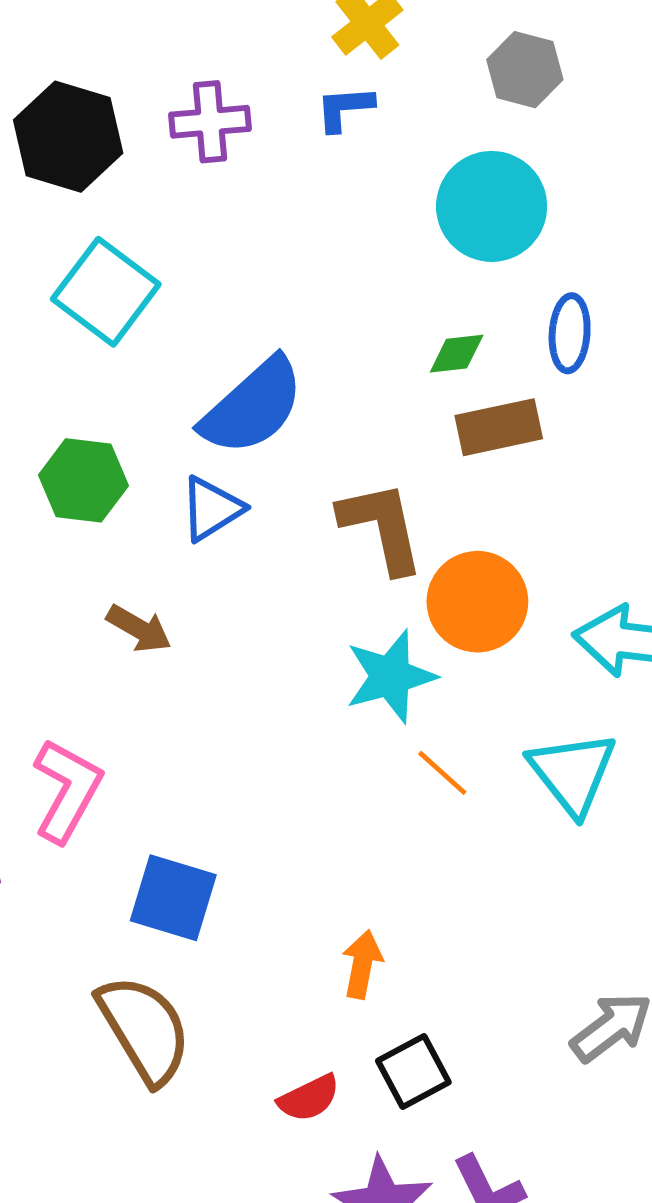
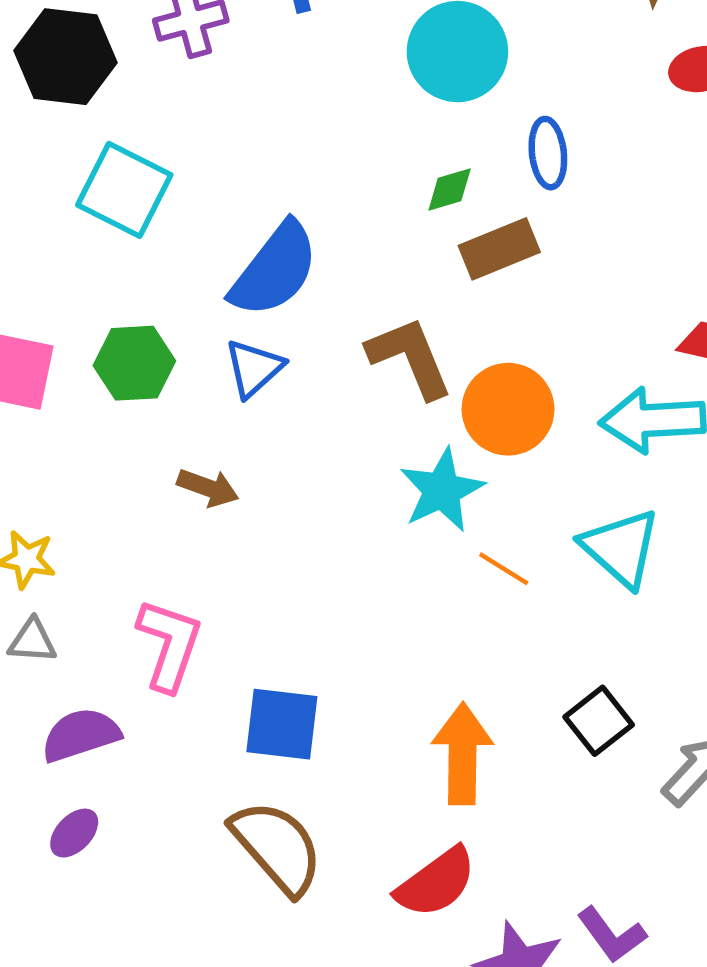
orange arrow: (362, 964) -> (462, 754), size x1.6
black square: (413, 1071) -> (599, 721), moved
red semicircle: (309, 1098) -> (436, 883), size x1.5

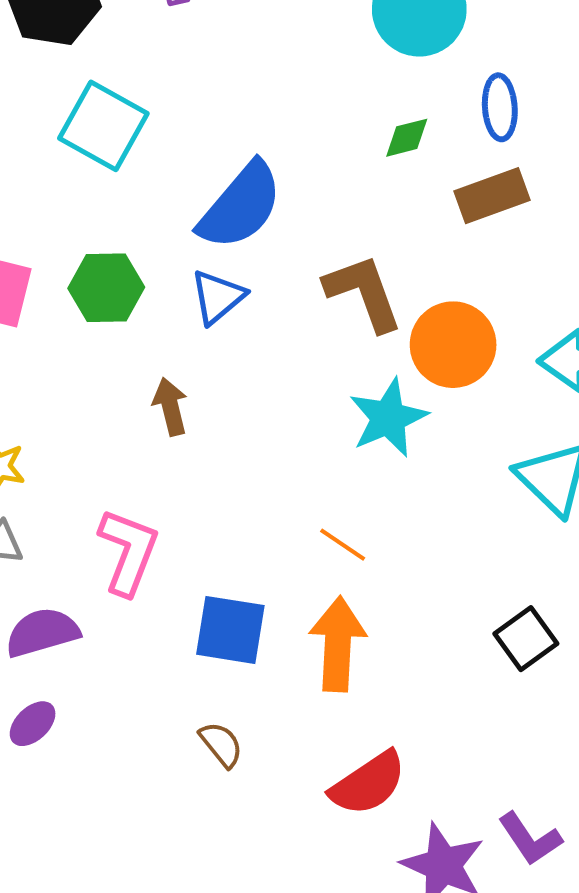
brown rectangle: (499, 249) -> (492, 196), moved
brown arrow: (208, 488) -> (170, 407), turned -126
orange line: (504, 569) -> (343, 545), moved
orange arrow: (462, 754) -> (338, 644), moved
brown semicircle: (277, 847) -> (221, 744), size x0.5

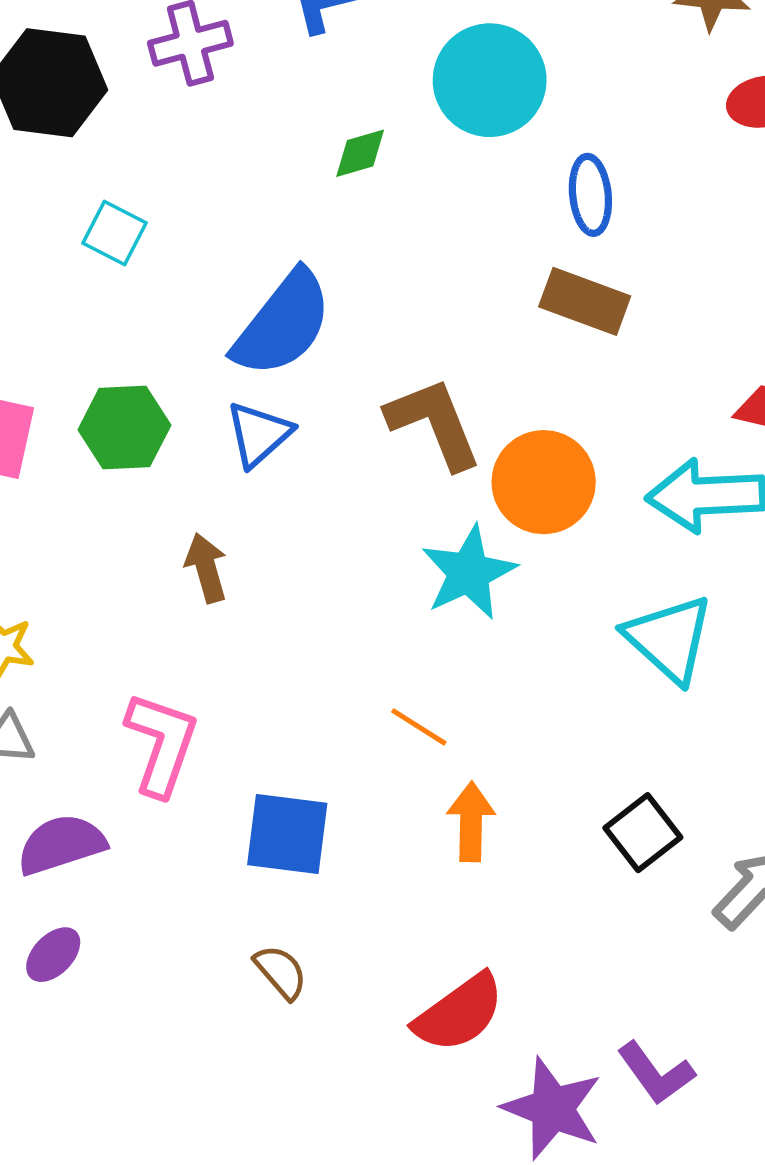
cyan square: (103, 126) -> (114, 233), size x0.6
green diamond: (407, 138) -> (360, 153), moved
brown rectangle: (492, 196) -> (585, 301), turned 42
orange arrow: (338, 644) -> (471, 822), moved, size x0.7

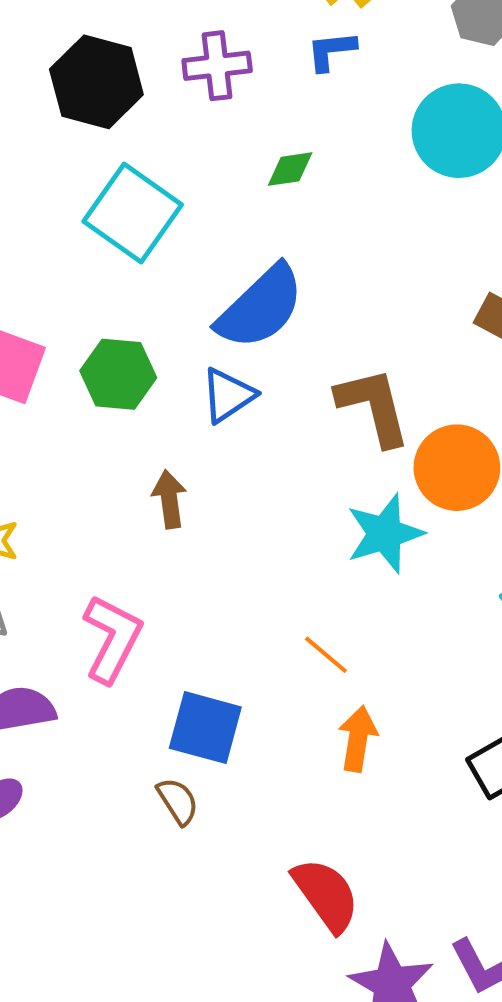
green diamond: (360, 153) -> (290, 169), moved
cyan square: (114, 233) -> (133, 213), size x1.8
brown semicircle: (281, 972) -> (178, 801), moved
red semicircle: (459, 1013) -> (326, 895), turned -98

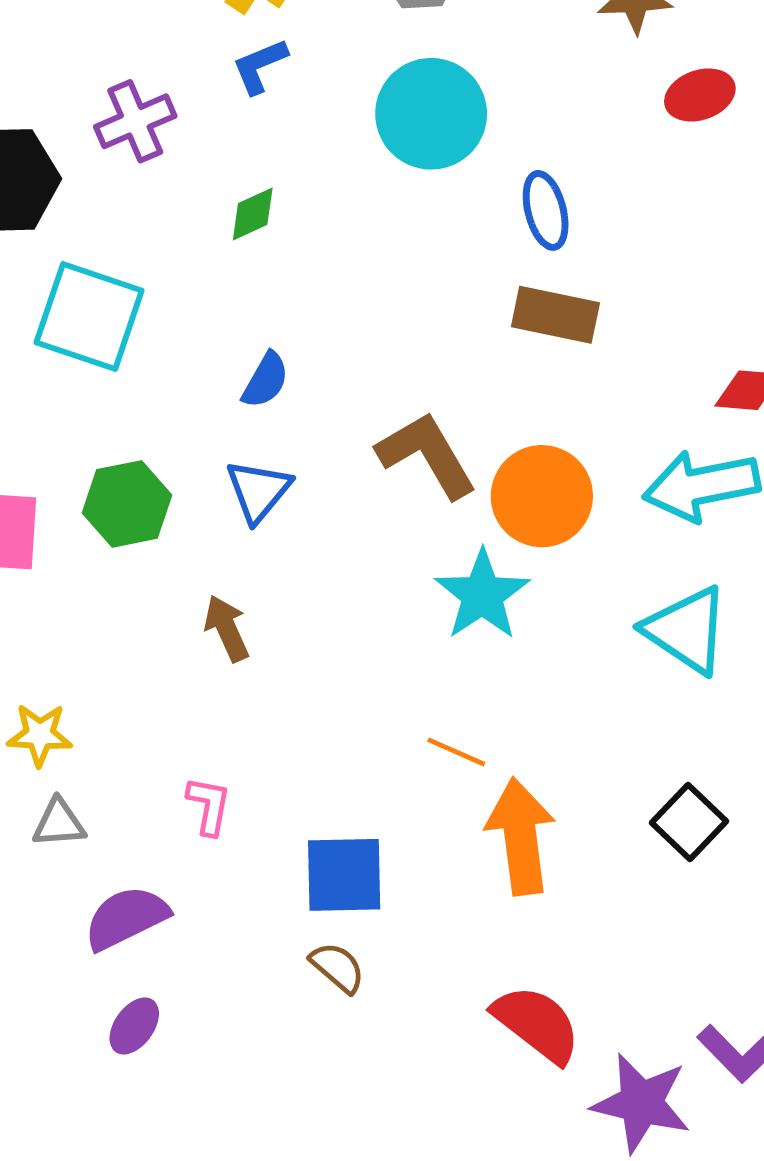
blue semicircle: (260, 307) -> (265, 380), size x0.5
pink L-shape: (112, 639) -> (209, 806), size x0.6
orange arrow: (358, 739) -> (521, 836), size x1.5

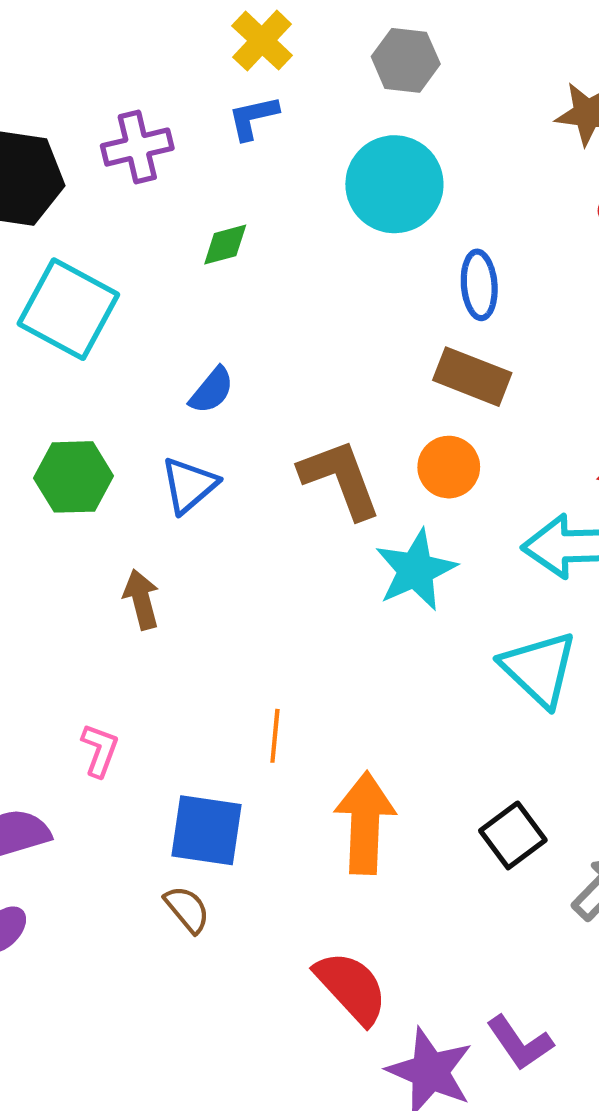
orange circle: (542, 496) -> (449, 467), moved, size x0.7
cyan star: (482, 595) -> (416, 570), moved
orange line: (456, 752) -> (275, 736), moved, turned 62

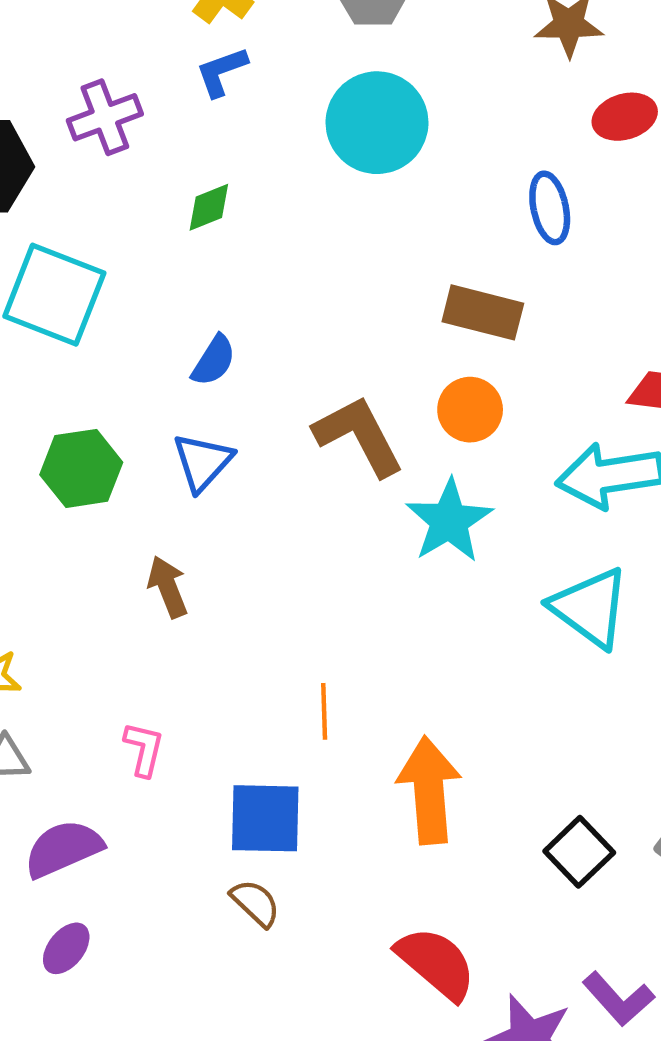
blue ellipse: (479, 285) -> (550, 208), moved
black square: (513, 835) -> (579, 852), moved

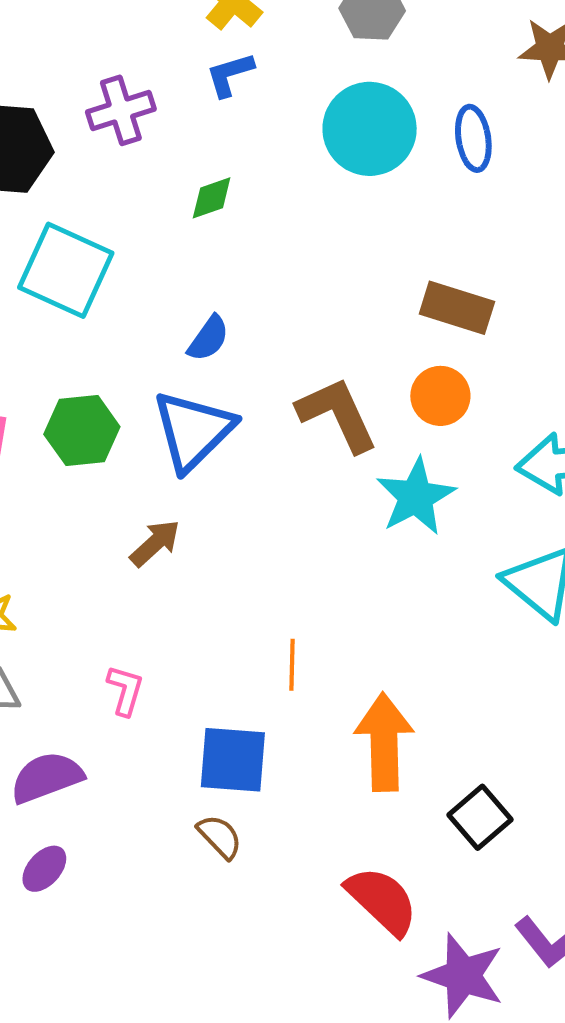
blue ellipse: (550, 208) -> (473, 138), moved
blue triangle: (203, 462) -> (193, 431), size x1.5
brown arrow: (168, 587) -> (155, 543), turned 66
black square: (579, 852) -> (480, 817), moved

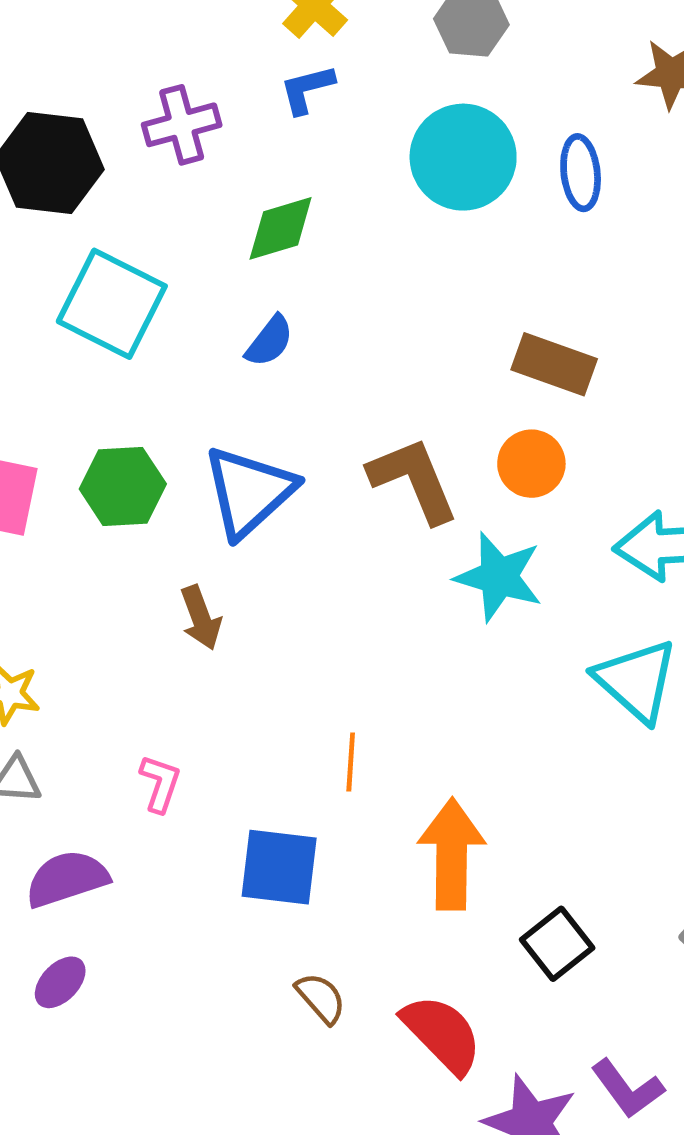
green diamond: (212, 198) -> (281, 228), size x1.4
blue semicircle: (208, 338) -> (269, 341), moved
cyan star: (416, 497) -> (499, 577), turned -30
brown arrow: (155, 543) -> (201, 618), turned 110
brown semicircle: (220, 837) -> (321, 998), moved

